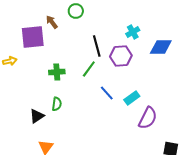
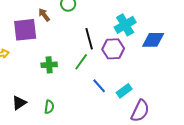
cyan cross: (133, 32) -> (125, 25), size x1.5
green semicircle: (57, 104) -> (49, 107), moved
black triangle: (37, 116) -> (19, 103), moved

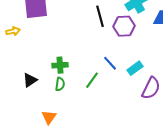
green line: (81, 62) -> (92, 80), moved
green cross: (49, 65) -> (60, 65), moved

